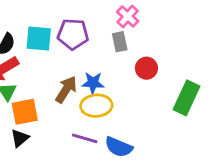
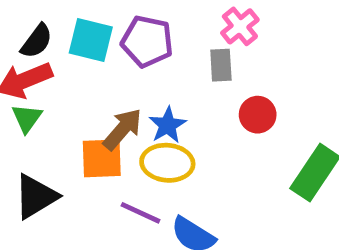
blue star: (93, 83) -> (167, 125), turned 30
orange square: (25, 112) -> (102, 158), moved
black triangle: (20, 138) -> (36, 196), size x1.5

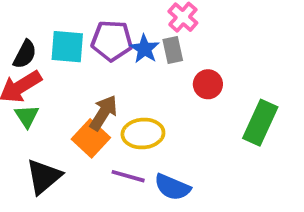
blue star: (167, 125) -> (145, 49), moved
orange square: (102, 158) -> (91, 138), turned -36

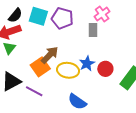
blue star: (145, 49) -> (87, 64), moved
red circle: (208, 84) -> (105, 69), moved
purple line: (128, 176) -> (34, 91), moved

